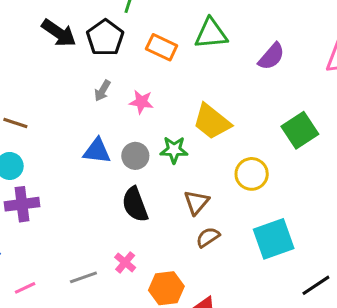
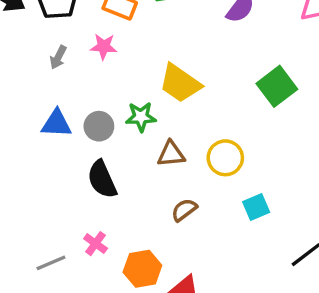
pink star: (141, 102) -> (104, 47), moved
yellow circle: (252, 174) -> (225, 158), moved
brown triangle: (197, 202) -> (171, 154), moved, turned 48
cyan square: (274, 239) -> (256, 207), size x0.6

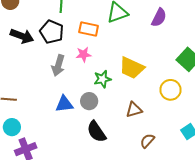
gray arrow: (58, 57) -> (58, 65), size x1.5
green star: (141, 117) -> (102, 79), moved
yellow circle: (225, 158) -> (170, 90), moved

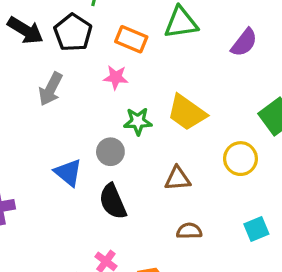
gray arrow: (58, 65) -> (51, 89), moved
blue triangle: (64, 104) -> (68, 172), moved, turned 36
brown semicircle: (147, 141) -> (189, 231), turned 35

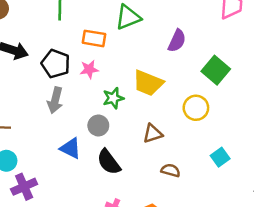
black pentagon: (73, 33) -> (56, 64), moved
purple semicircle: (244, 43) -> (177, 41), moved
gray arrow: (51, 89) -> (55, 100), moved
brown semicircle: (189, 231) -> (171, 170), turned 30

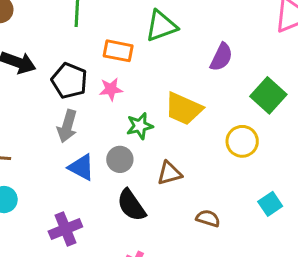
brown triangle: (153, 134) -> (169, 173), moved
blue triangle: (71, 148) -> (81, 167), moved
purple cross: (24, 187) -> (65, 229), moved

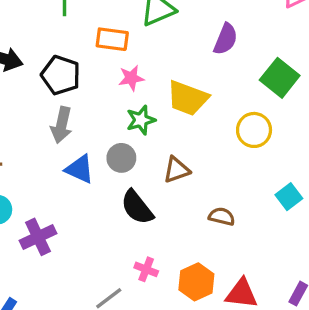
pink star: (111, 89) -> (131, 78), moved
purple cross: (65, 229) -> (38, 237), moved

